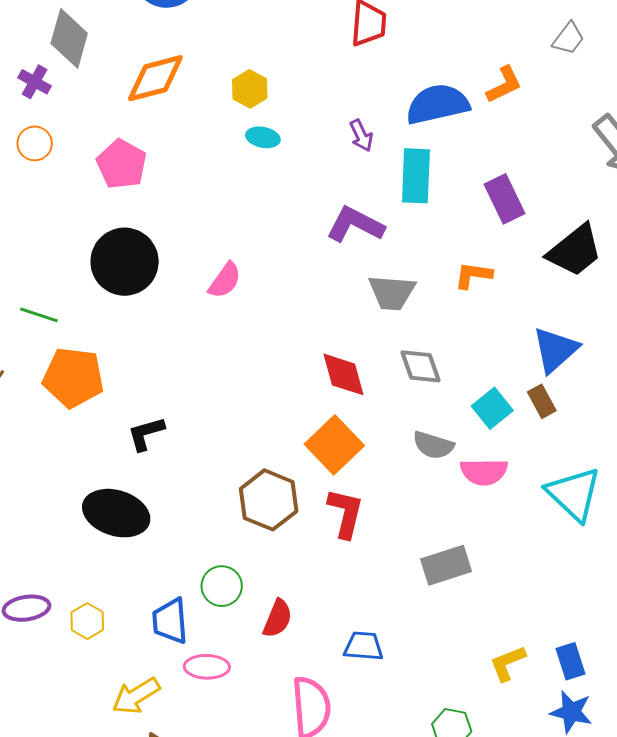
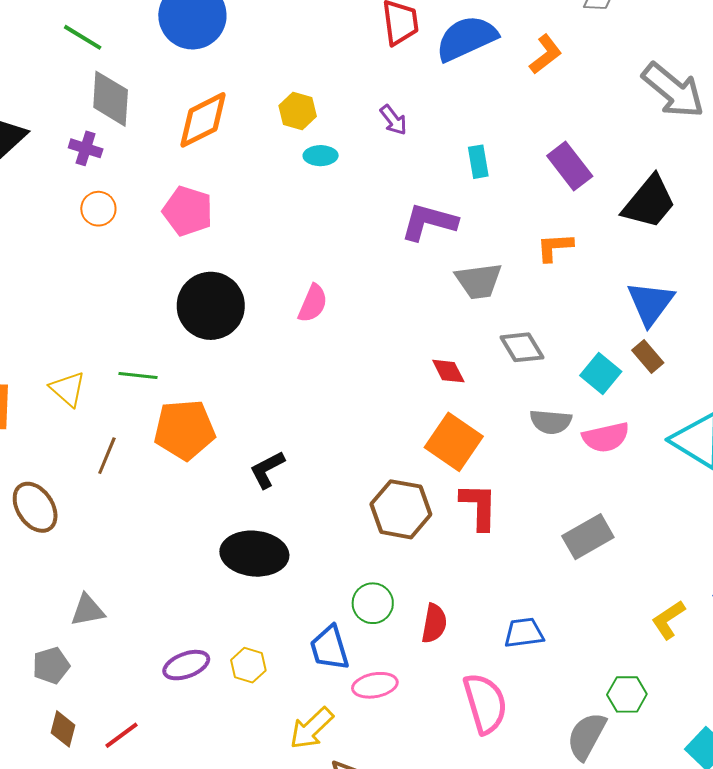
blue semicircle: (438, 104) -> (466, 38), moved
purple arrow: (361, 135) -> (393, 120), moved
cyan rectangle: (416, 176) -> (478, 162), size x0.6
red diamond: (344, 374) -> (448, 371), size x0.7

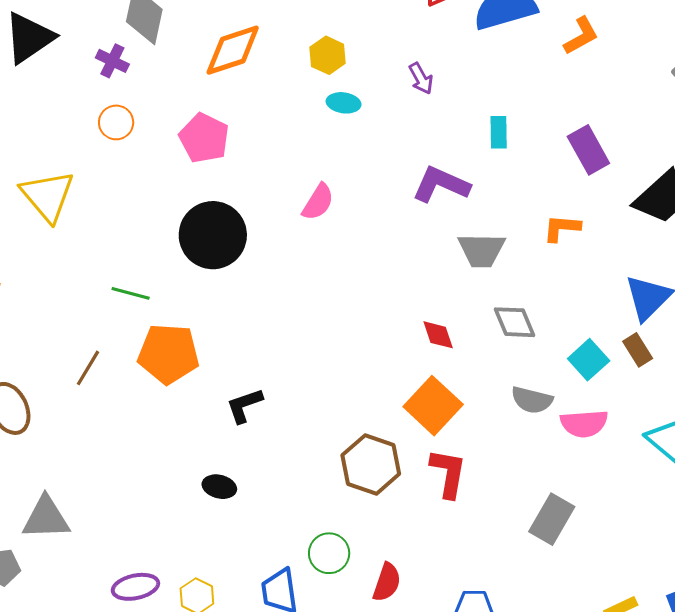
pink semicircle: (313, 303) -> (318, 202), moved
yellow triangle: (68, 389) -> (48, 196), moved, size x1.5
gray rectangle: (588, 537) -> (552, 519), turned -39
black ellipse: (254, 554) -> (219, 487), size x0.5
gray triangle: (88, 610) -> (46, 518), size x1.4

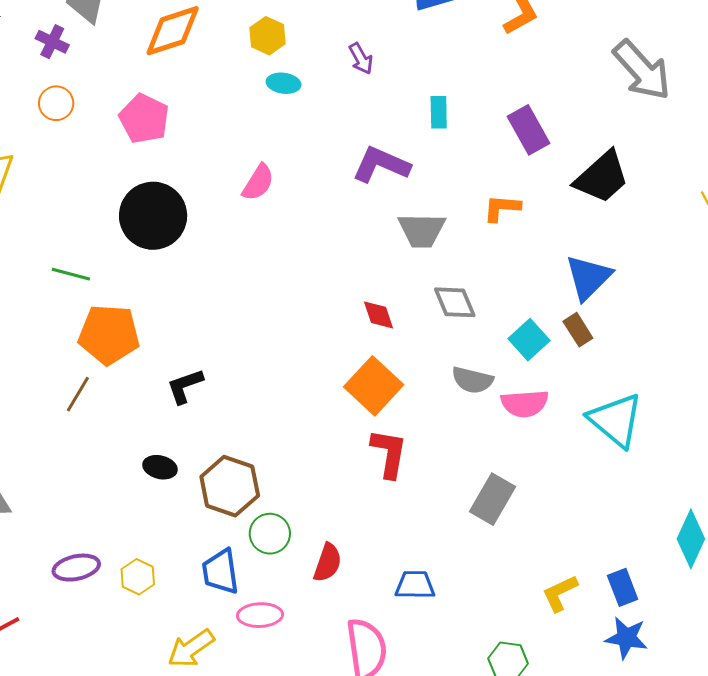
brown line: (88, 368) -> (78, 394), moved
brown hexagon: (371, 464) -> (230, 486), moved

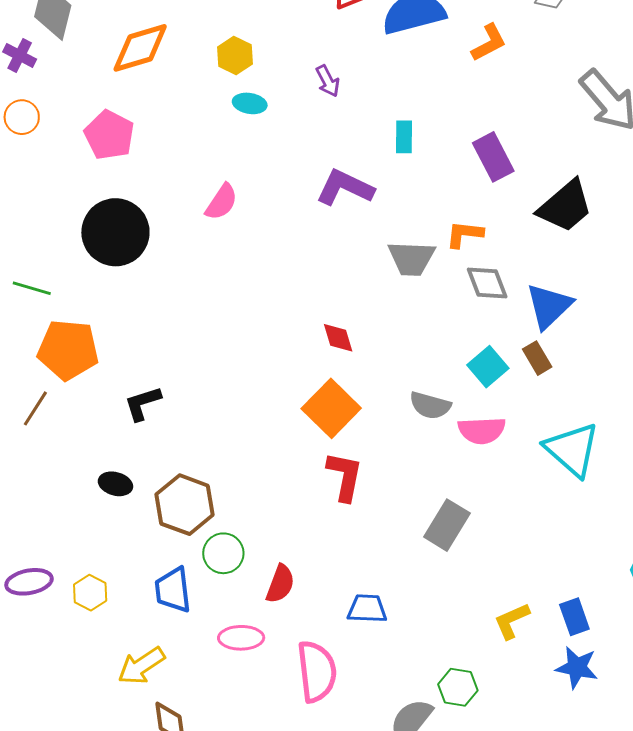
gray trapezoid: (422, 230) -> (411, 258), moved
gray diamond: (455, 302) -> (487, 283), moved
pink ellipse: (260, 615) -> (241, 638), moved

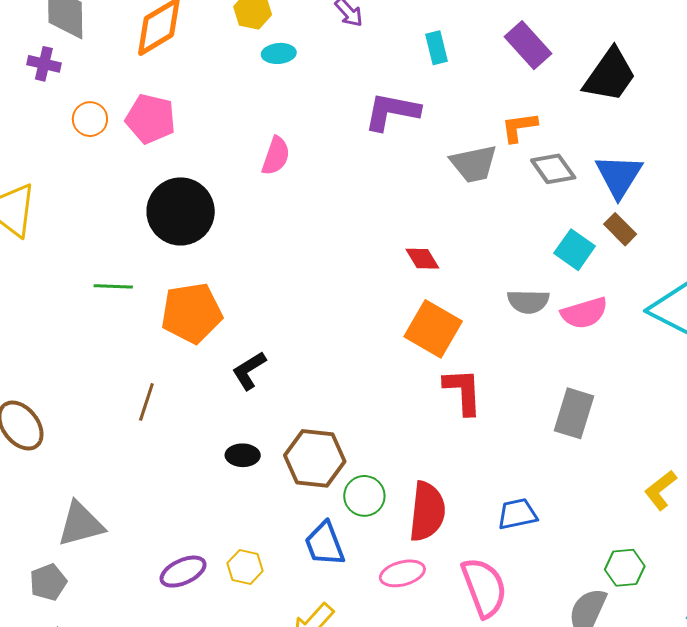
orange circle: (22, 117) -> (90, 119), moved
orange pentagon: (68, 350) -> (192, 313), moved
red semicircle: (280, 584) -> (427, 511), size x1.5

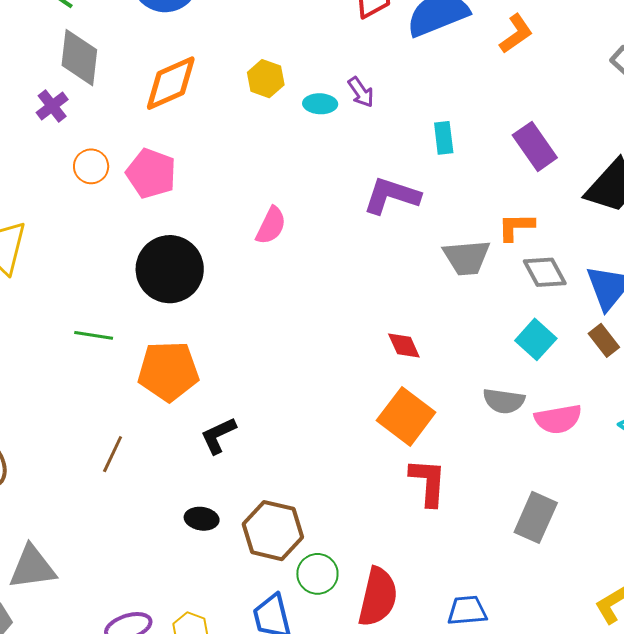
cyan ellipse: (279, 53) -> (320, 104), moved
purple cross: (44, 64) -> (52, 106), turned 32
cyan square: (575, 250) -> (536, 339), moved

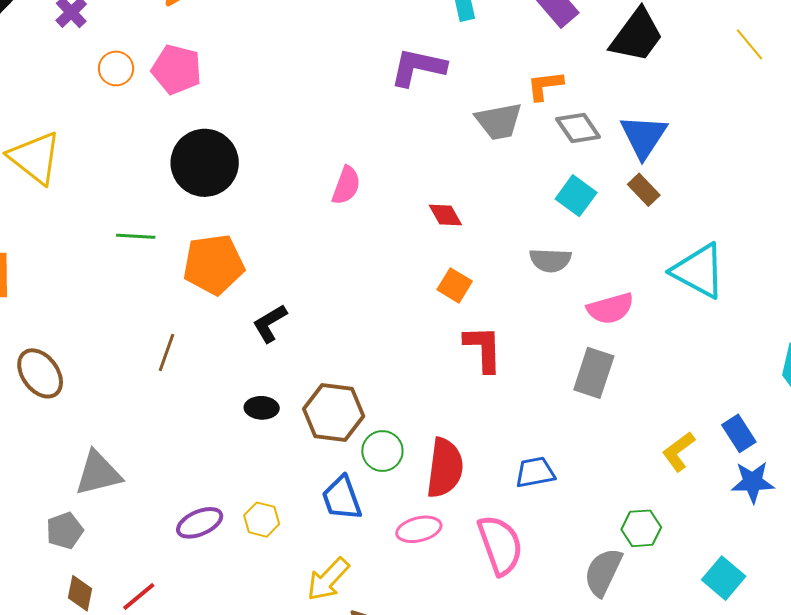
pink semicircle: (271, 226) -> (346, 185), moved
orange square: (406, 416) -> (455, 285), size x0.6
pink semicircle: (558, 419) -> (610, 308), moved

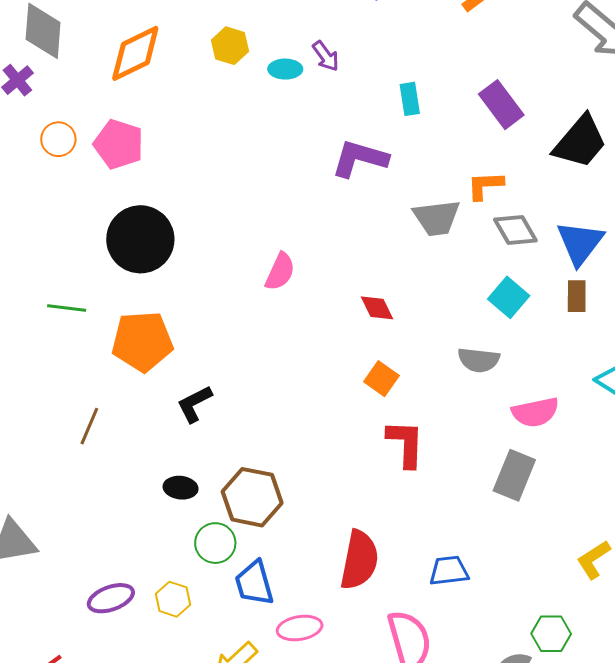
brown rectangle: (644, 190) -> (577, 296), turned 40
green circle: (382, 451) -> (215, 543), moved
pink ellipse: (419, 529) -> (300, 628), moved

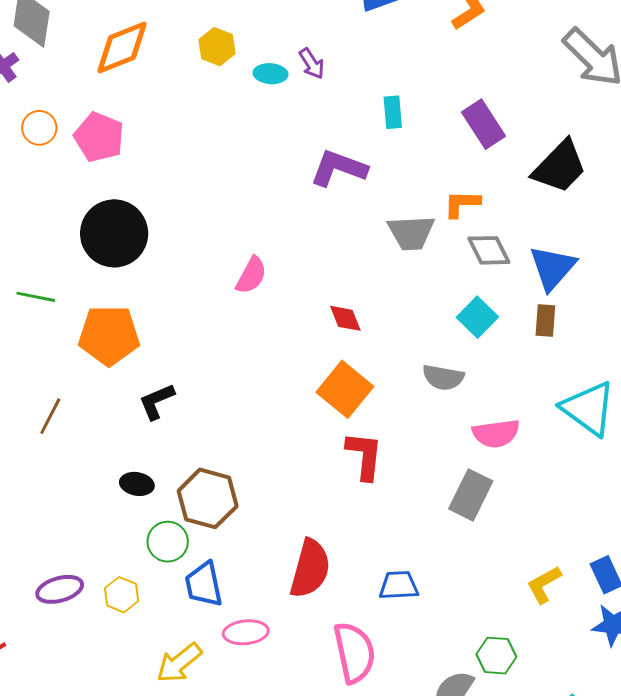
orange square: (381, 379) -> (345, 389), size x1.6

